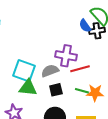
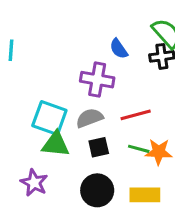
blue semicircle: (85, 26) -> (119, 49), moved
purple cross: (66, 56) -> (97, 80), moved

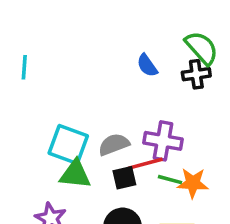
purple cross: (97, 80) -> (163, 141), moved
red line: (136, 115) -> (145, 164), moved

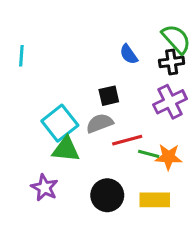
purple cross: (163, 141) -> (170, 102), moved, turned -36
cyan square: (68, 144) -> (60, 123), turned 32
black square: (124, 178) -> (109, 96), moved

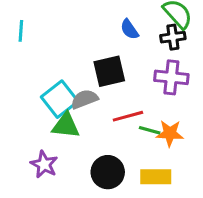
black square: (109, 96) -> (109, 71), size x1.5
purple cross: (170, 102) -> (171, 77), turned 32
gray semicircle: (100, 123) -> (84, 99), moved

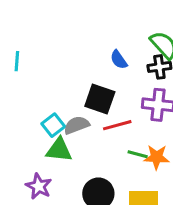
black square: (109, 71) -> (100, 99), turned 32
cyan square: (60, 99) -> (53, 125), size x0.7
red line: (128, 116) -> (117, 125), moved

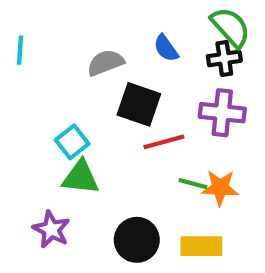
gray semicircle: (77, 125) -> (106, 63), moved

